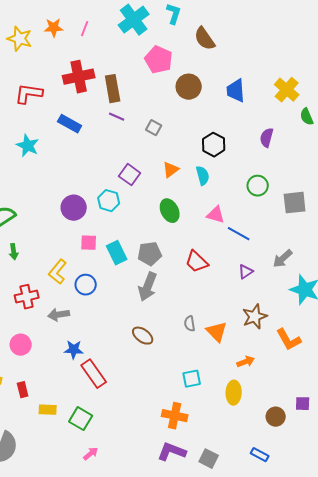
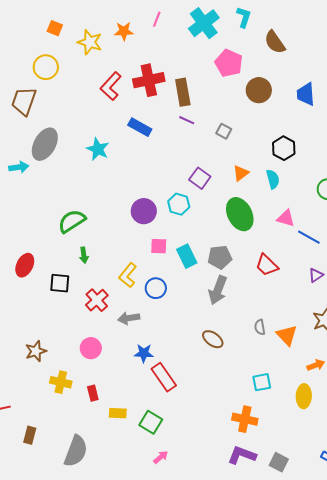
pink line: (85, 29) -> (157, 19), moved
red L-shape: (29, 94) -> (111, 86), moved, turned -56
green ellipse: (170, 211) -> (240, 214), size x1.4
red cross: (27, 297) -> (97, 300), turned -30

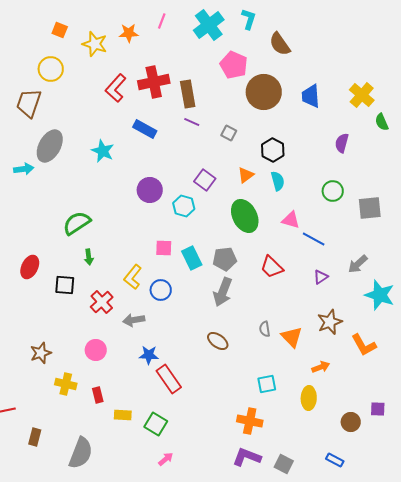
brown circle: (259, 90) -> (264, 92), size x1.4
black hexagon: (284, 148) -> (273, 150), moved
purple circle: (144, 211) -> (150, 190), moved

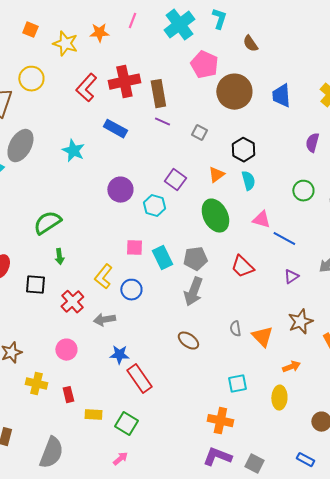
brown semicircle: (280, 44) -> (250, 44), size x0.7
yellow circle: (51, 69) -> (31, 79), moved
pink arrow: (166, 459) -> (120, 459), moved

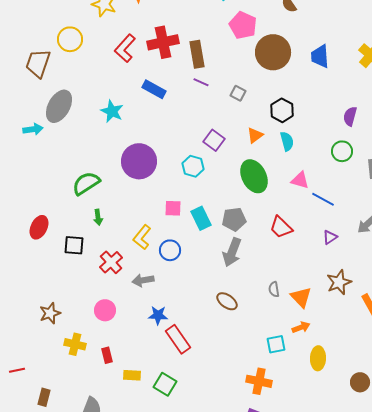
purple semicircle: (312, 143) -> (350, 116), moved
purple circle: (120, 190) -> (139, 161), moved, size x1.4
orange arrow: (291, 367) -> (301, 327), moved

